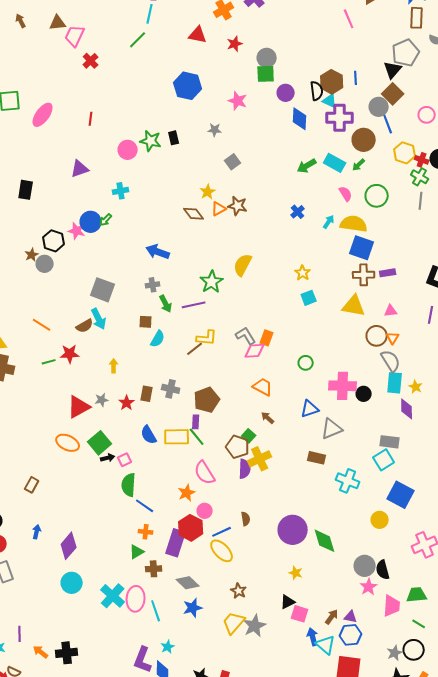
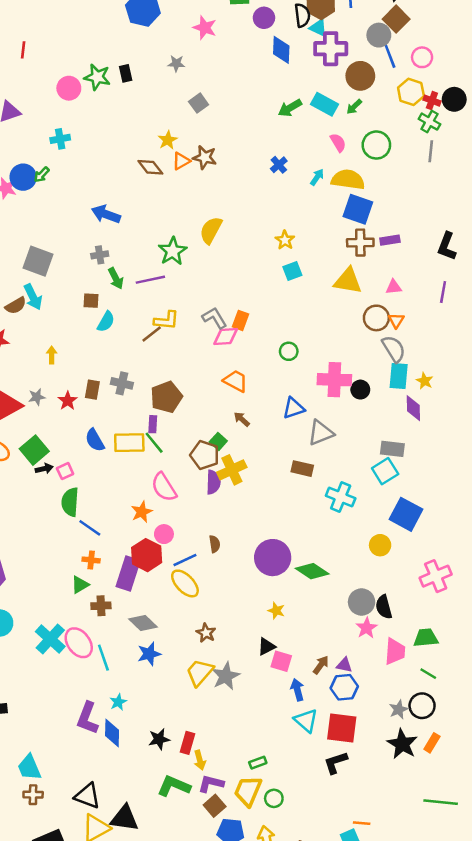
pink circle: (427, 115) -> (422, 57), moved
green diamond: (325, 541) -> (312, 571), turned -40
pink ellipse: (136, 599) -> (79, 643), turned -40
cyan triangle: (326, 645) -> (306, 721), moved

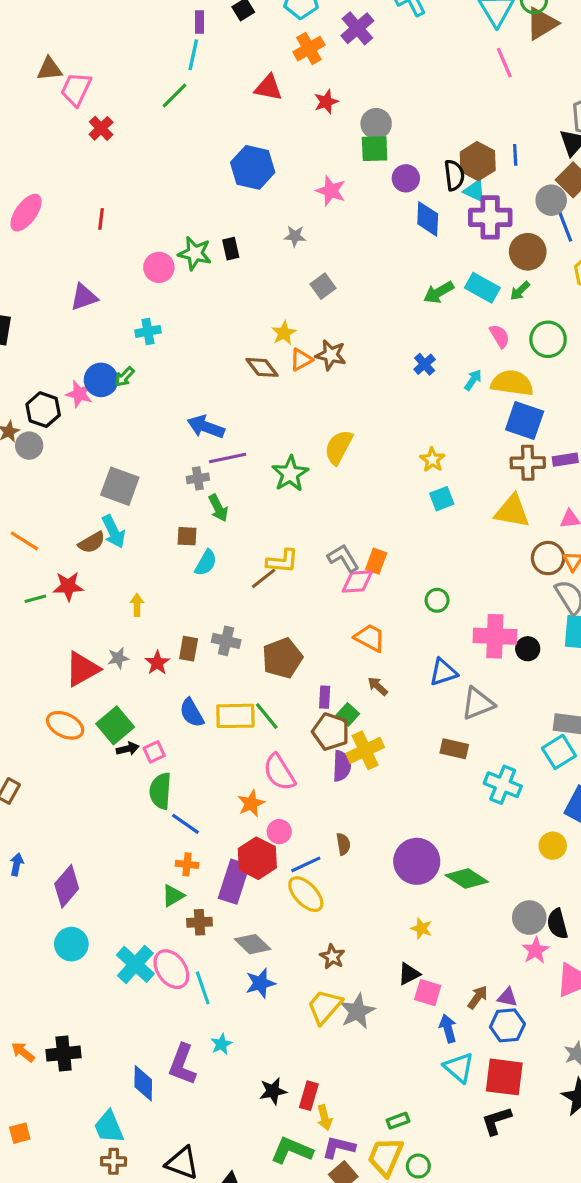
purple line: (150, 280) -> (228, 458), moved
purple rectangle: (153, 424) -> (325, 697), moved
blue diamond: (112, 733) -> (143, 1083), moved

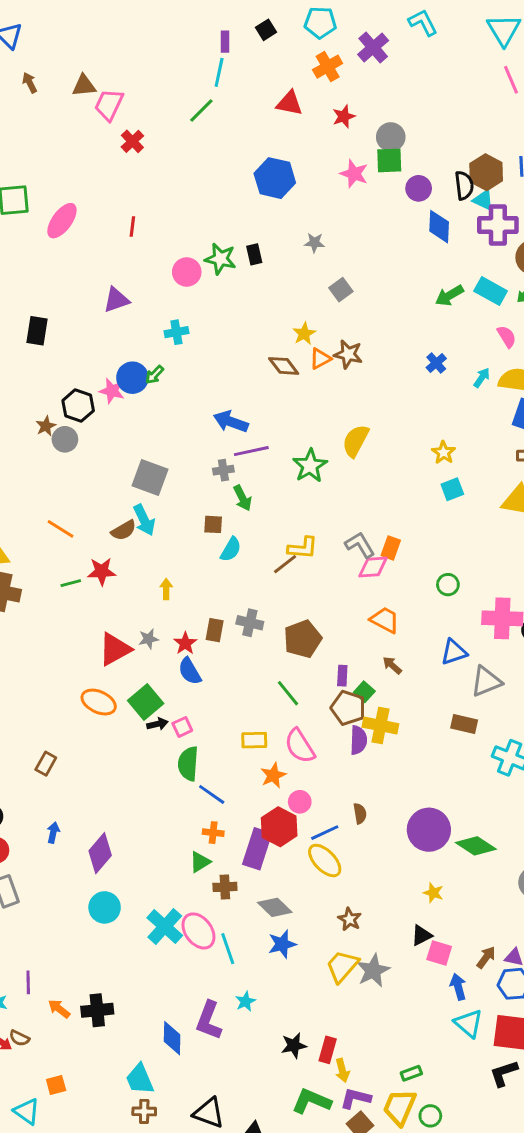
pink star: (331, 191) -> (354, 174), moved
blue semicircle: (192, 713) -> (190, 671), moved
yellow rectangle: (235, 716) -> (254, 740), moved, size x0.7
yellow cross: (365, 750) -> (380, 725), turned 36

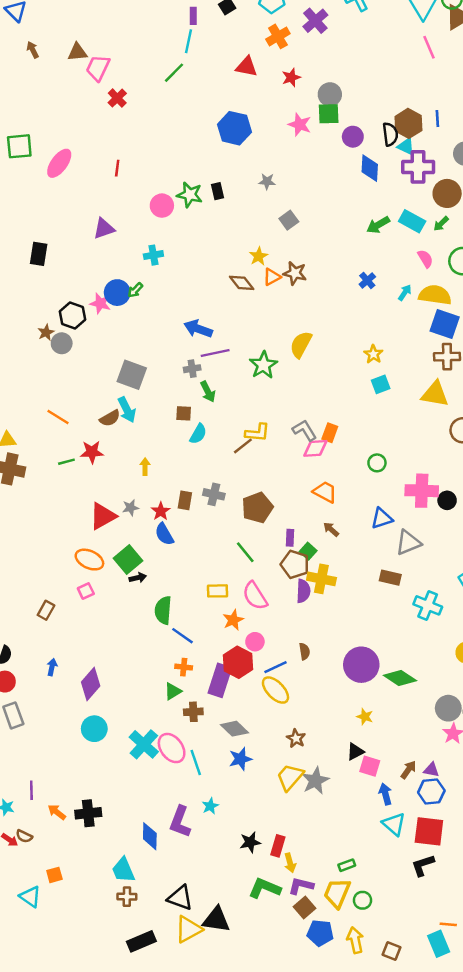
pink square: (182, 727) -> (86, 591), moved

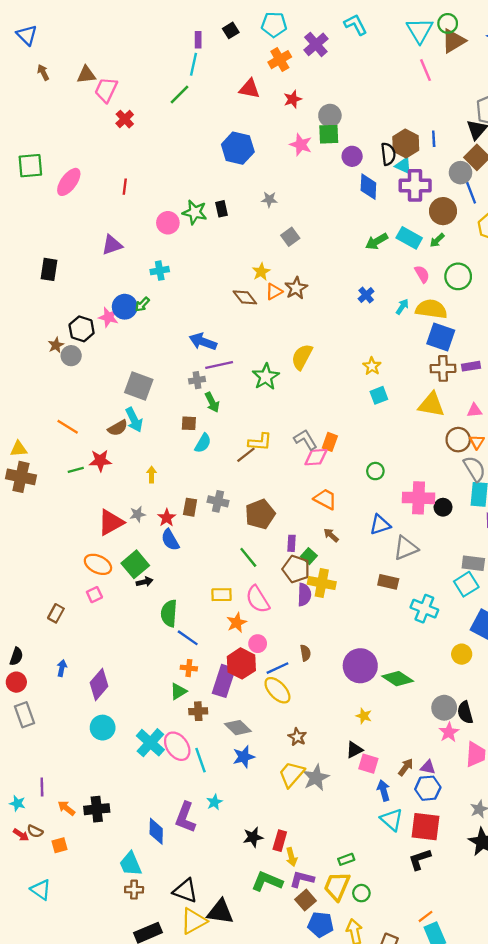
brown star: (295, 273) -> (296, 288), turned 30
orange square: (54, 875) -> (59, 845), moved
orange line: (448, 924) -> (426, 916), moved, turned -42

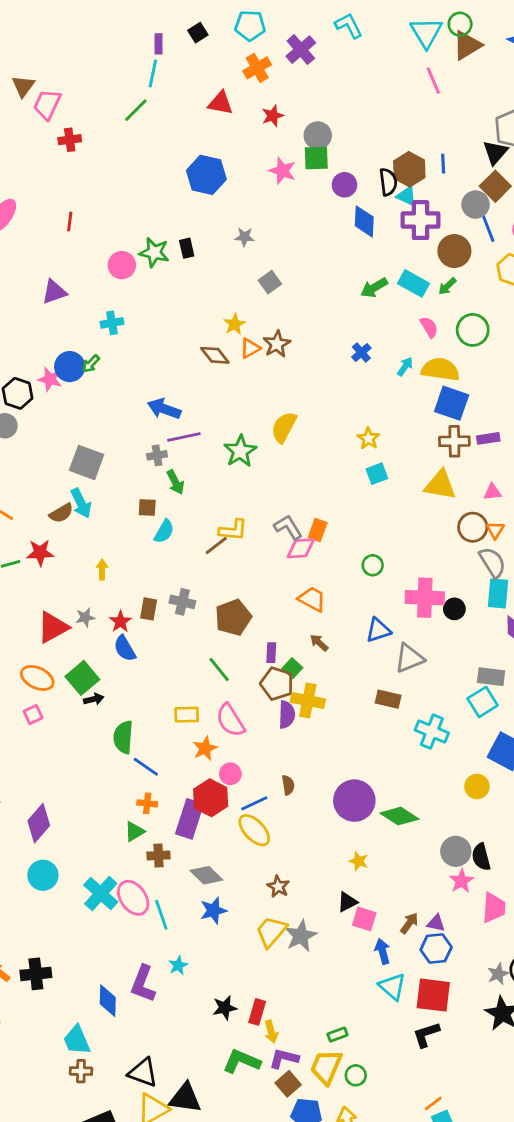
brown triangle: (86, 75) -> (23, 86), turned -48
red cross: (125, 119) -> (70, 140), turned 36

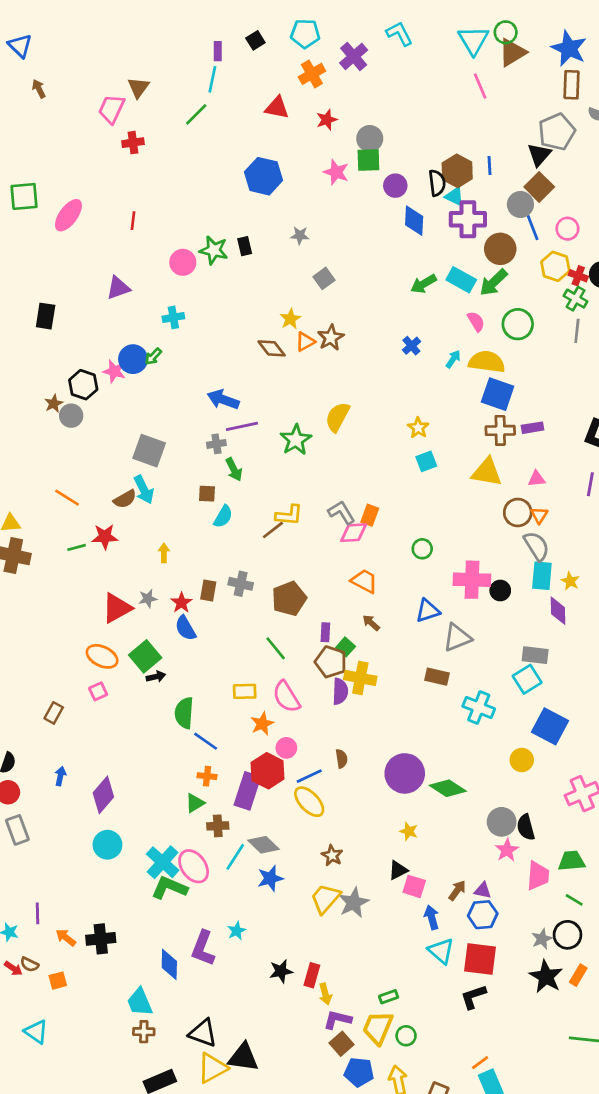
brown triangle: (23, 86) -> (138, 87), moved
green arrow: (447, 286) -> (494, 282), size x1.6
cyan line: (161, 915) -> (235, 857), moved, turned 52
green L-shape: (242, 1061) -> (169, 888), moved

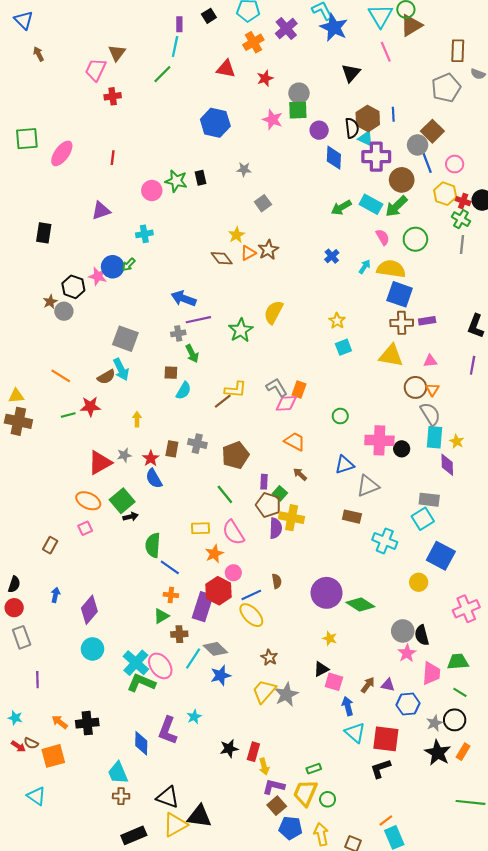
blue star: (569, 48) -> (334, 27), moved
black triangle: (539, 155) -> (351, 73), moved
purple line: (38, 913) -> (37, 680), moved
blue hexagon: (483, 915) -> (408, 704), moved
orange square: (58, 981) -> (53, 756), size x1.6

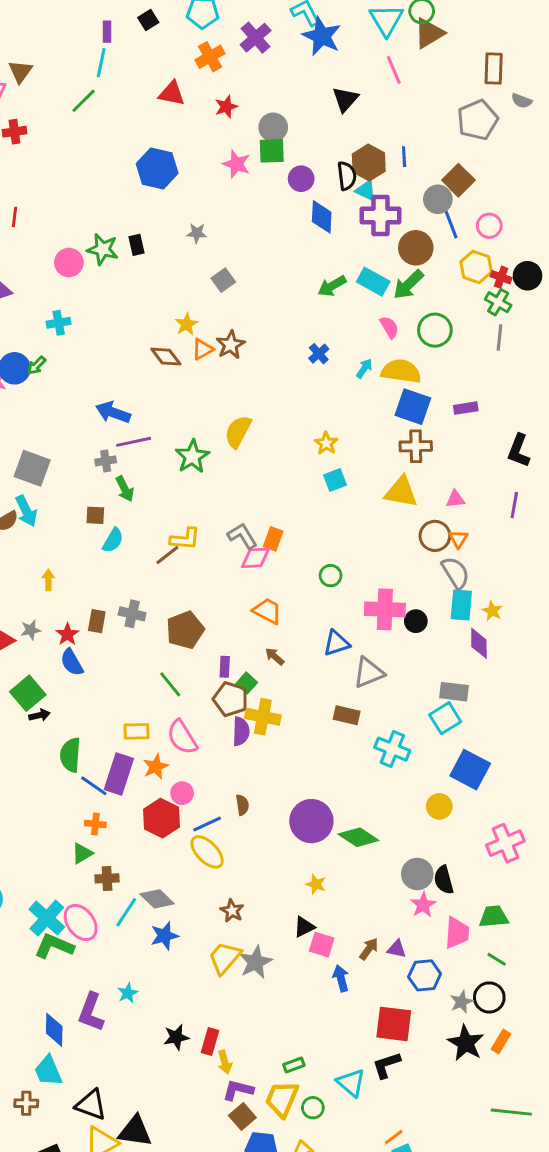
purple rectangle: (427, 321) -> (466, 408), moved
purple rectangle: (203, 607) -> (119, 774), moved
cyan triangle: (355, 733) -> (351, 1083), moved
cyan trapezoid: (118, 773) -> (48, 1071), moved

